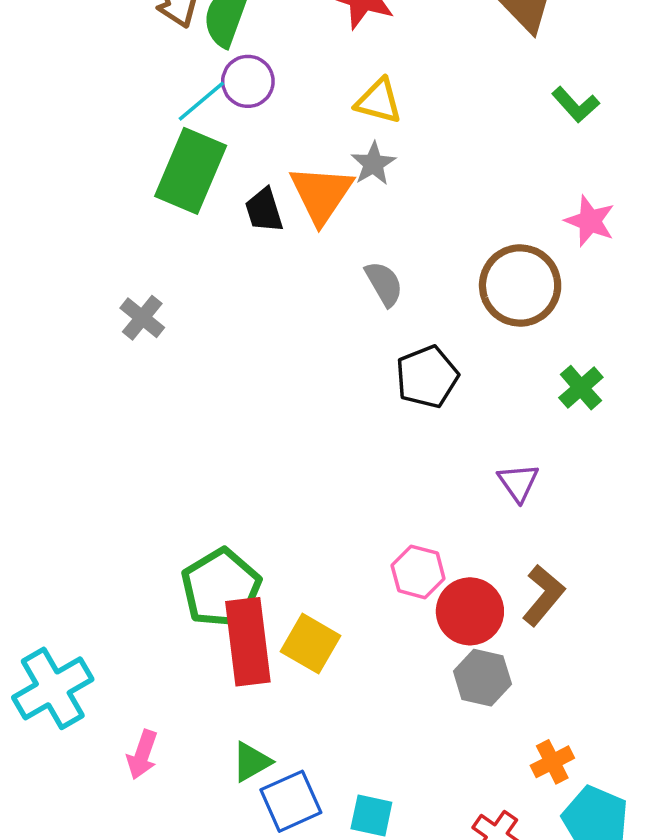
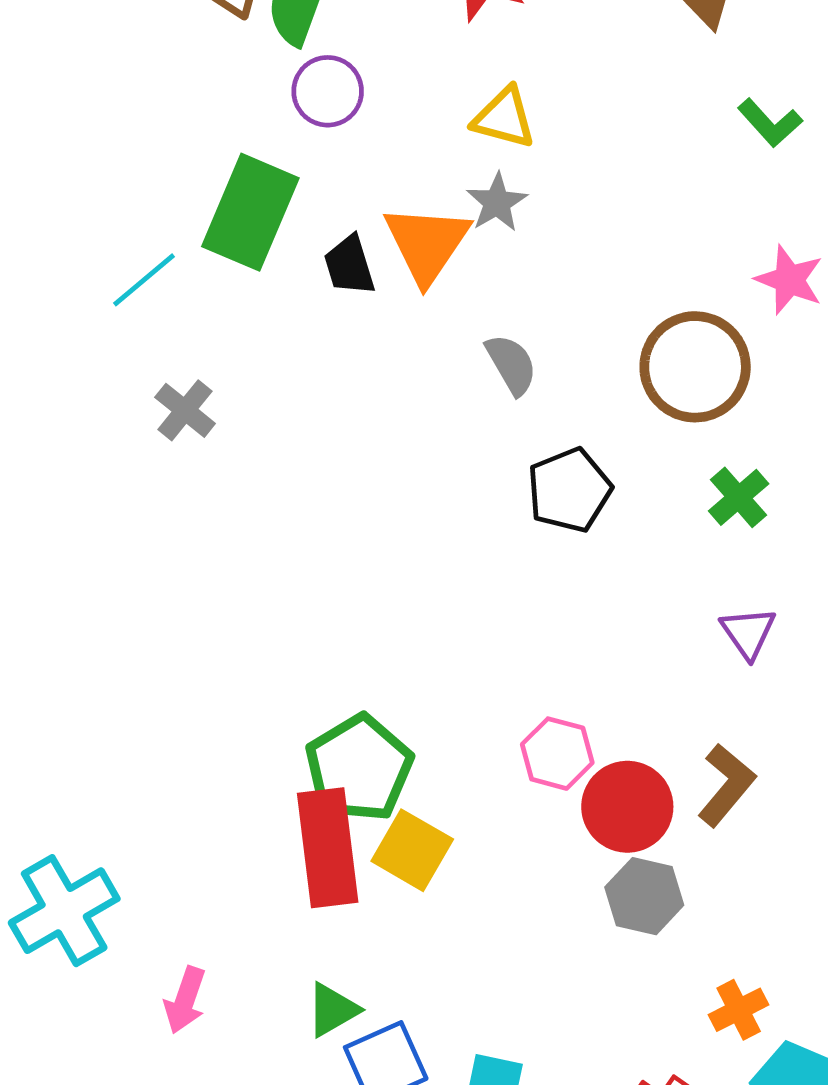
cyan line: (201, 101) -> (144, 280), moved
green cross: (581, 388) -> (739, 497), moved
purple triangle: (518, 482) -> (748, 633), moved
green pentagon: (221, 588) -> (359, 768), moved

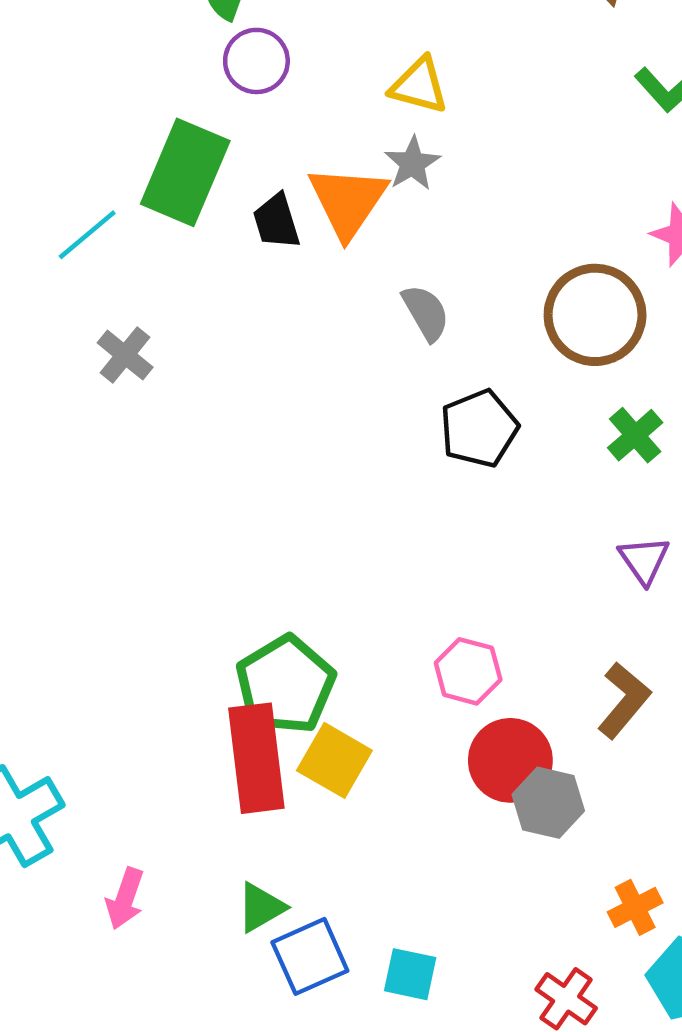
red circle: (627, 807) -> (510, 760), moved

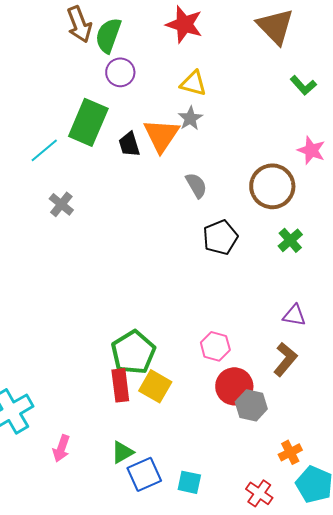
purple triangle: (644, 560) -> (294, 315), moved, turned -45
red rectangle: (256, 758) -> (120, 385), size x0.7

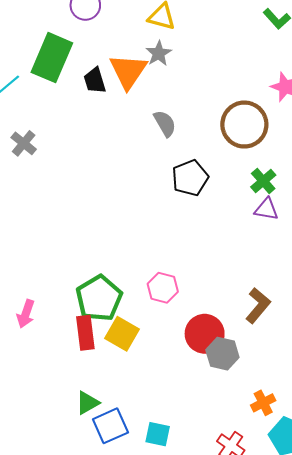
purple triangle: (294, 315) -> (266, 209), moved
pink hexagon: (215, 346) -> (163, 288), moved
pink arrow: (61, 448) -> (26, 314), moved

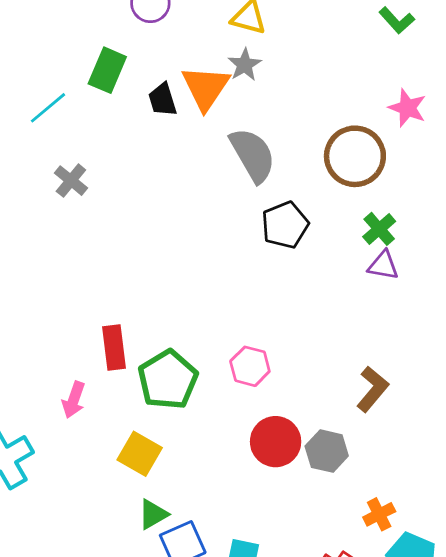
green rectangle: (52, 58) -> (107, 70), size x0.7
gray semicircle: (165, 123) -> (253, 155), size x1.6
red rectangle: (85, 333) -> (114, 347), moved
yellow square: (122, 334) -> (140, 454), moved
red circle: (205, 334) -> (276, 442), moved

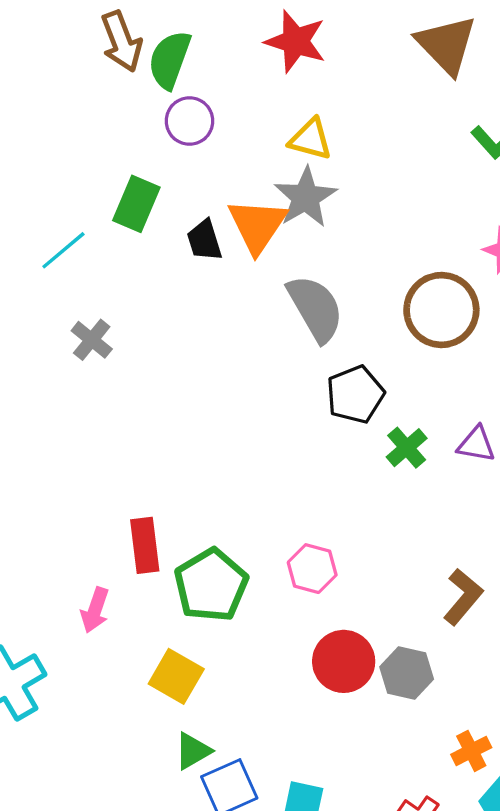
gray star: (245, 65) -> (306, 197), size x1.5
green cross: (379, 229) -> (407, 448), moved

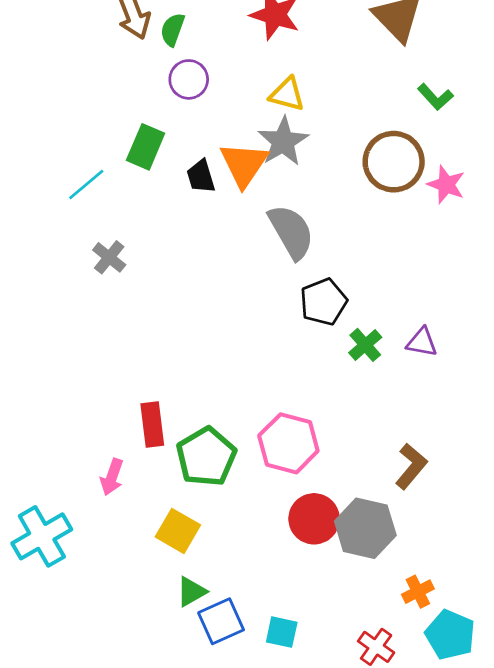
green semicircle: (170, 60) -> (173, 30), size x0.7
brown circle: (441, 310) -> (394, 162), moved
pink hexagon: (312, 569) -> (288, 443), size x1.5
gray hexagon: (407, 673) -> (365, 528), size x1.4

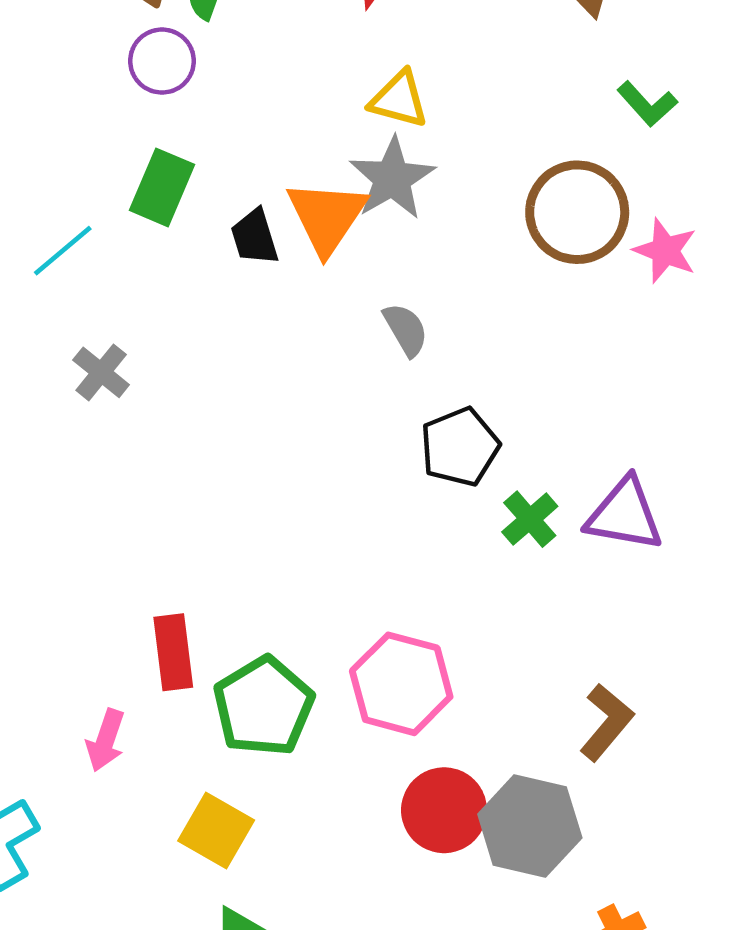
purple circle: (189, 79) -> (162, 61), moved
gray semicircle: (291, 232) -> (406, 330), size x0.6
purple triangle: (422, 342) -> (625, 515), size x1.5

